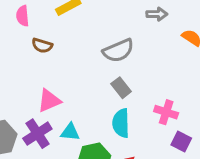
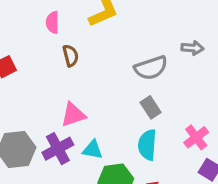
gray arrow: (157, 14) -> (192, 48), moved
brown semicircle: (42, 46) -> (71, 56), turned -126
pink cross: (166, 112) -> (196, 137), turned 30

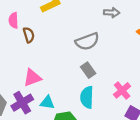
pink semicircle: (52, 22) -> (13, 20), moved
gray arrow: (192, 48) -> (112, 13), moved

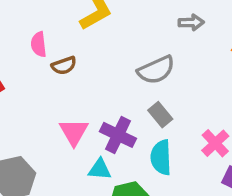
brown semicircle: (29, 35) -> (64, 66), turned 91
pink triangle: (32, 78) -> (74, 132), turned -36
purple cross: (22, 103) -> (118, 135), moved, turned -30

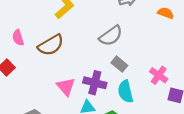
pink semicircle: (39, 44) -> (18, 38), moved
brown semicircle: (64, 66) -> (51, 45), size x1.6

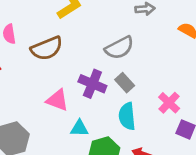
purple cross: (95, 83) -> (92, 84), moved
pink triangle: (66, 87) -> (57, 100), turned -36

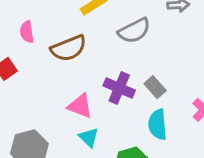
gray semicircle: (119, 48) -> (134, 31), moved
cyan triangle: (79, 128) -> (89, 137), moved, turned 42

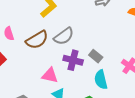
gray semicircle: (134, 31) -> (64, 36), moved

